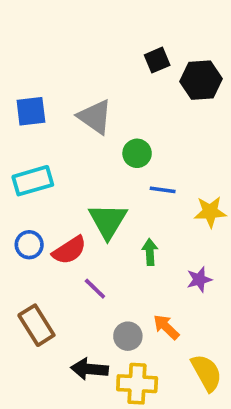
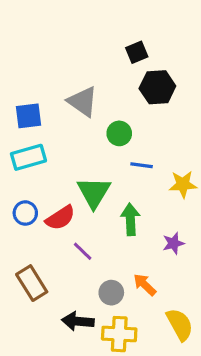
black hexagon: (201, 80) -> (157, 87), moved
blue square: (31, 111) -> (28, 116), moved
green arrow: (150, 252) -> (130, 219), size x1.4

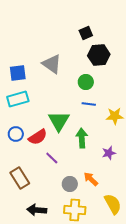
green circle: (119, 133) -> (86, 82), moved
black arrow: (78, 321) -> (37, 210), moved

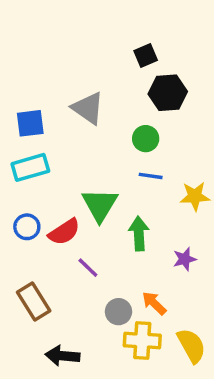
yellow cross: (75, 210) -> (142, 341), moved

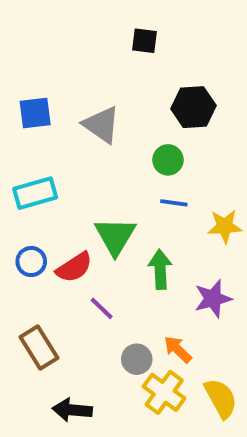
black square: (146, 55) -> (145, 41), moved, turned 30
blue square: (30, 123) -> (35, 113), moved
purple star: (185, 259) -> (213, 299), size x1.4
yellow cross: (142, 341) -> (164, 392), turned 33

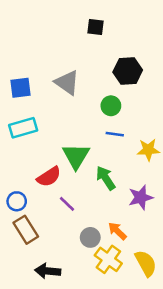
blue square: (35, 113) -> (21, 88), moved
blue circle: (31, 261) -> (17, 201), moved
green arrow: (160, 269) -> (106, 178), turned -30

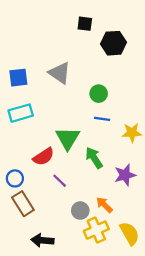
black hexagon: (128, 71) -> (114, 43), moved
yellow cross: (108, 259) -> (96, 230), turned 30

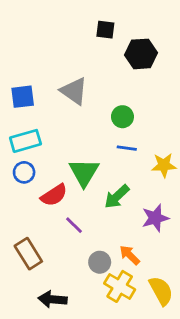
green arrow: (94, 158) -> (117, 197), turned -100
blue circle: (15, 178) -> (24, 172), moved
yellow cross: (96, 230) -> (120, 286), turned -35

